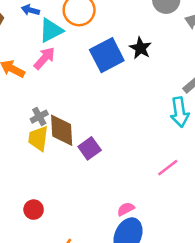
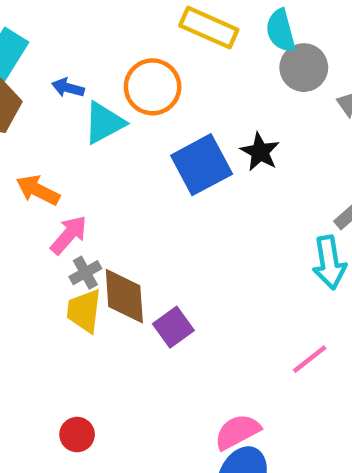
pink arrow: (44, 58) -> (69, 235), moved
pink semicircle: (126, 209) -> (237, 432), size x1.5

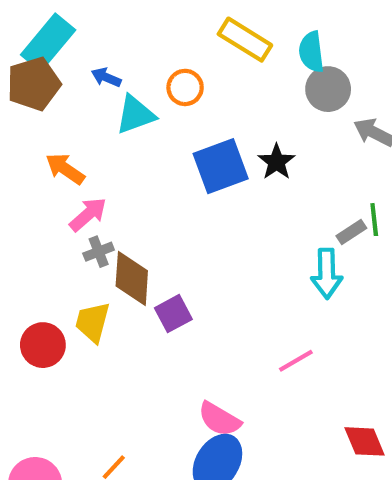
orange circle: (153, 87) -> (185, 87), size x0.7
yellow trapezoid: (84, 311) -> (93, 322), moved
pink semicircle: (237, 432) -> (219, 419), turned -129
red circle: (77, 435) -> (43, 345), moved, size x1.4

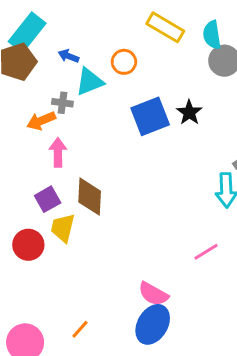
orange arrow: (65, 169) -> (41, 121), turned -56
pink arrow: (88, 214) -> (58, 152), turned -48
gray cross: (99, 252) -> (62, 103), moved, turned 30
purple square: (173, 314) -> (48, 199), moved

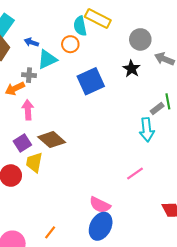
cyan semicircle: (212, 35) -> (80, 26), moved
black star: (189, 113) -> (132, 69), moved
brown diamond: (90, 197) -> (52, 140), turned -48

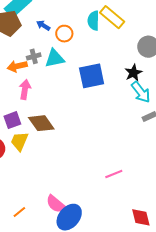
orange circle: (70, 44) -> (64, 34), moved
cyan triangle: (47, 59) -> (55, 58), moved
gray cross: (29, 75) -> (34, 56), turned -32
cyan arrow: (147, 130) -> (141, 92), moved, turned -45
pink semicircle: (100, 205) -> (56, 204), moved

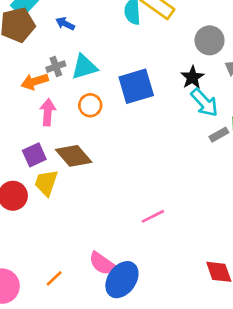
orange circle: (64, 34) -> (90, 105), moved
pink line: (114, 174) -> (153, 216), moved

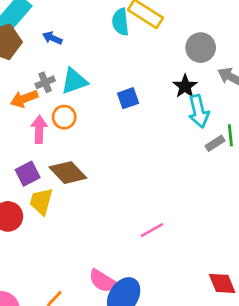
blue square: (136, 86) -> (128, 98), size x0.6
cyan arrow: (204, 103) -> (199, 111), turned 32
orange circle: (90, 105) -> (64, 117), moved

